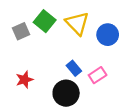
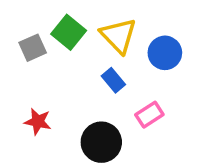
blue rectangle: (74, 68) -> (113, 80), moved
red star: (24, 80) -> (38, 122), turned 30

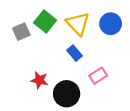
blue circle: (165, 53) -> (111, 24), moved
red star: (38, 122) -> (39, 80), moved

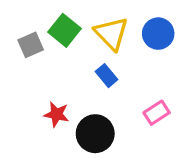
pink rectangle: (98, 76) -> (157, 113), moved

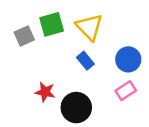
green square: (65, 30) -> (52, 24), turned 35
blue circle: (158, 34) -> (128, 59), moved

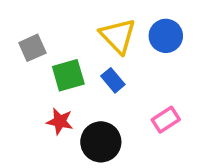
green square: (52, 24) -> (68, 75), moved
blue circle: (128, 59) -> (166, 36), moved

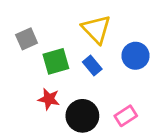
blue circle: (166, 36) -> (135, 56), moved
pink rectangle: (166, 120) -> (126, 116), moved

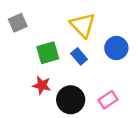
gray square: (27, 39) -> (18, 23), moved

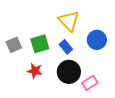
gray square: (18, 23) -> (14, 45), moved
black circle: (71, 100) -> (69, 72), moved

